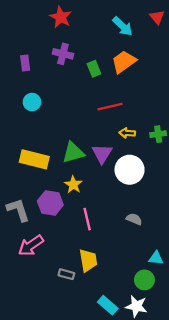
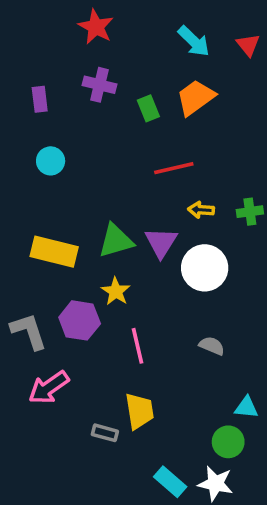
red triangle: (157, 17) -> (248, 45), moved

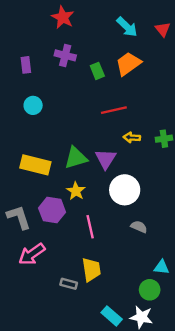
white circle: (205, 268) -> (125, 190), moved

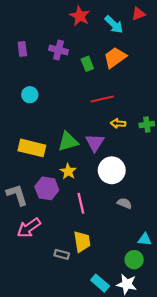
red star: (63, 17) -> (80, 16), moved
red triangle: (163, 29) -> (138, 14), moved, turned 48
purple rectangle: (26, 65) -> (22, 49), moved

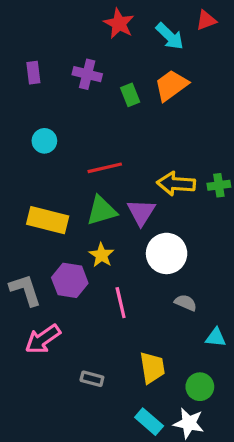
red line: (102, 99) -> (105, 168), moved
yellow arrow: (118, 123) -> (176, 184), size x1.6
cyan triangle: (145, 239) -> (216, 338), moved
yellow trapezoid: (82, 242) -> (152, 368), moved

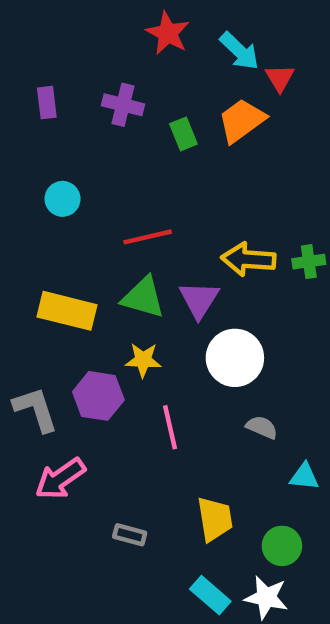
red triangle: (206, 20) -> (280, 78), moved, turned -40
green triangle: (102, 211) -> (143, 297), turned 32
yellow star: (102, 255) -> (143, 360), turned -30

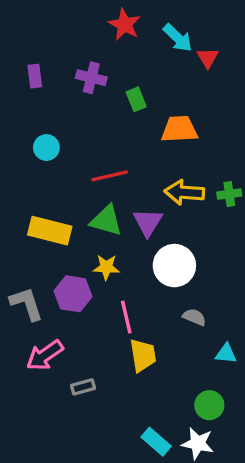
orange trapezoid: (242, 120) -> (179, 129), moved, turned 33
yellow trapezoid: (215, 519) -> (143, 355), moved
gray rectangle: (130, 535) -> (83, 387), moved, turned -30

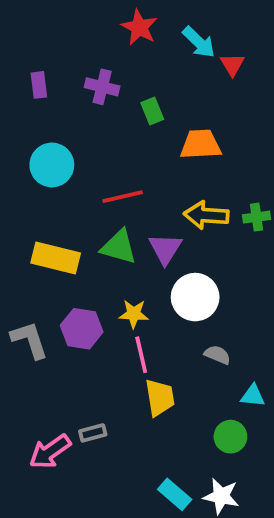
cyan circle: (46, 148) -> (52, 165), size x1.5
yellow star: (106, 267) -> (134, 314), moved
pink arrow: (45, 355) -> (50, 452), moved
green circle: (209, 405) -> (230, 437), moved

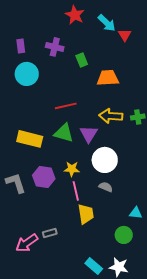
cyan circle: (52, 165) -> (27, 74), moved
gray semicircle: (217, 355) -> (106, 187), moved

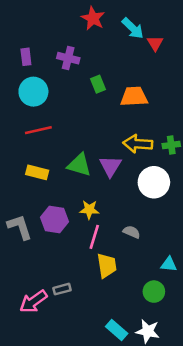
green rectangle: (82, 60) -> (98, 84), moved
red line: (66, 106) -> (38, 130), moved
yellow rectangle: (30, 139) -> (37, 172), size x0.7
white circle: (105, 160) -> (154, 182), moved
pink line: (76, 191) -> (94, 237), turned 30

